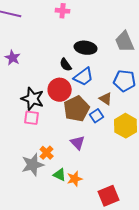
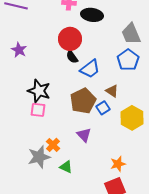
black ellipse: (86, 48) -> (92, 15), moved
blue pentagon: (125, 81) -> (128, 60), moved, turned 30
red circle: (60, 90) -> (70, 39), moved
orange star: (75, 179) -> (118, 164), moved

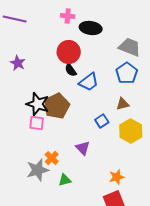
gray trapezoid: (131, 34) -> (130, 47), turned 135
brown triangle: (112, 91) -> (123, 104), moved, turned -48
brown pentagon: (83, 101) -> (57, 106), moved
green triangle: (66, 167) -> (65, 180), turned -40

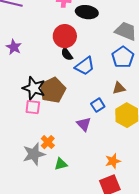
purple triangle: (83, 148) -> (84, 124), moved

